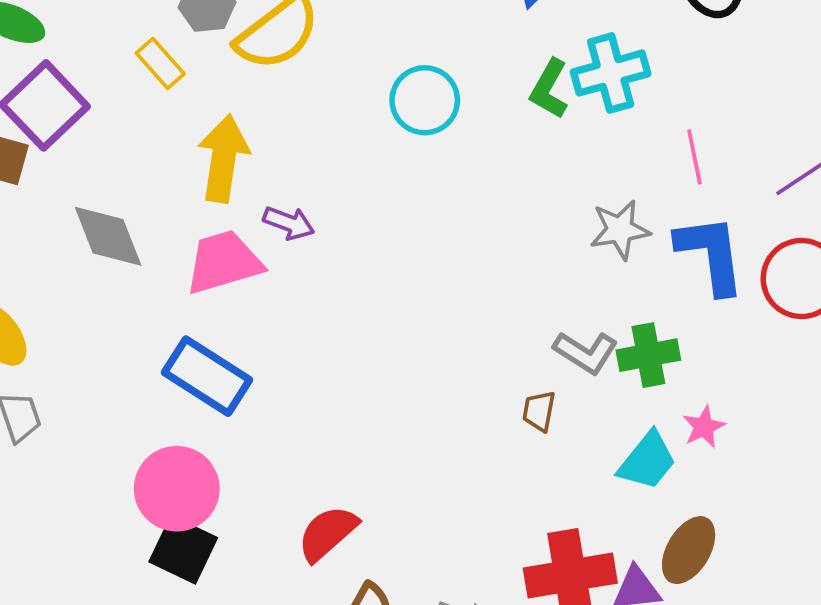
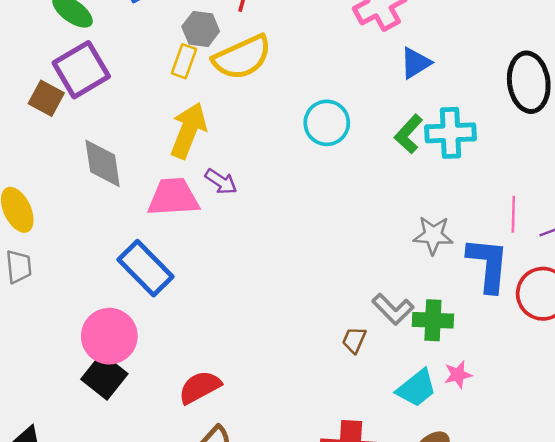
yellow rectangle: (160, 63) -> (184, 61), moved, turned 48
pink line: (694, 157) -> (513, 214), moved

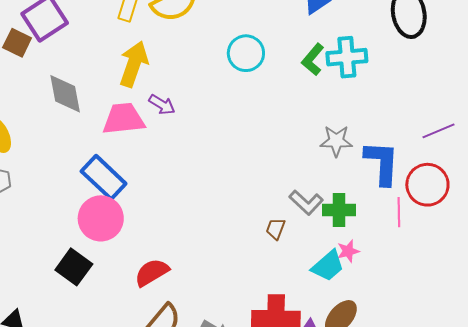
pink line: (513, 214) -> (399, 212), moved
pink circle: (109, 336) -> (101, 218), moved
pink star: (458, 375) -> (348, 251), moved

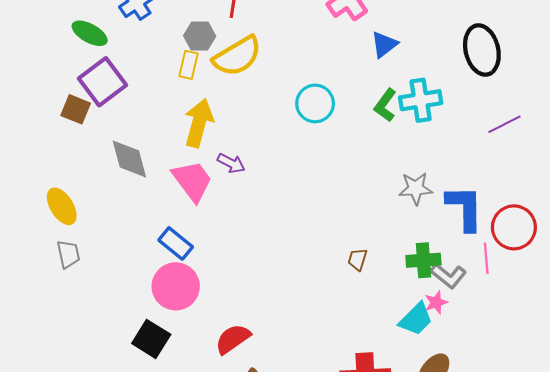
pink trapezoid: (124, 119) -> (192, 181), turned 63
purple line: (438, 131) -> (504, 124), moved
blue rectangle: (104, 177) -> (176, 243), size x0.7
gray L-shape: (306, 202) -> (448, 276), moved
brown trapezoid: (276, 229) -> (357, 259), moved

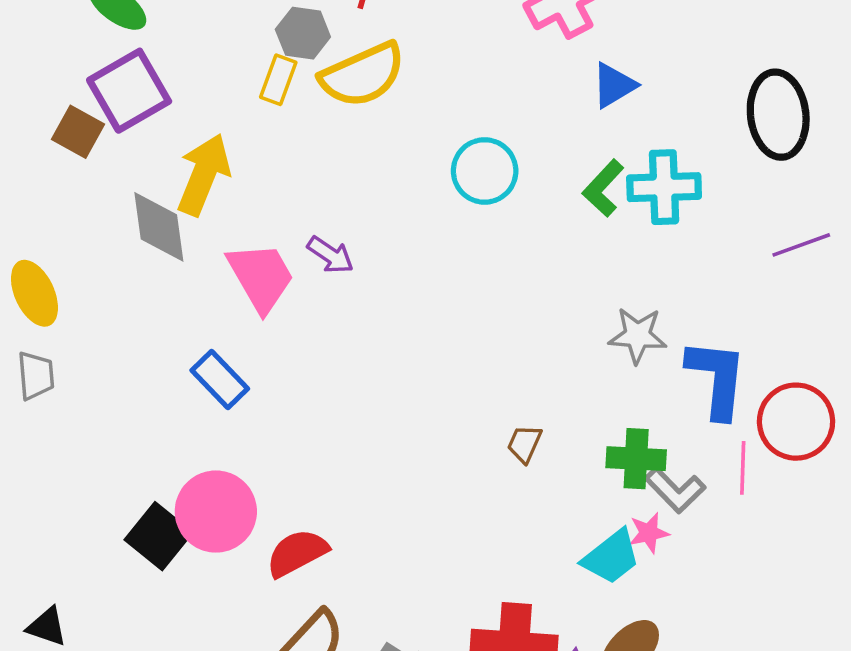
yellow arrow: (199, 123) -> (204, 175), moved
pink circle: (176, 286) -> (216, 512), moved

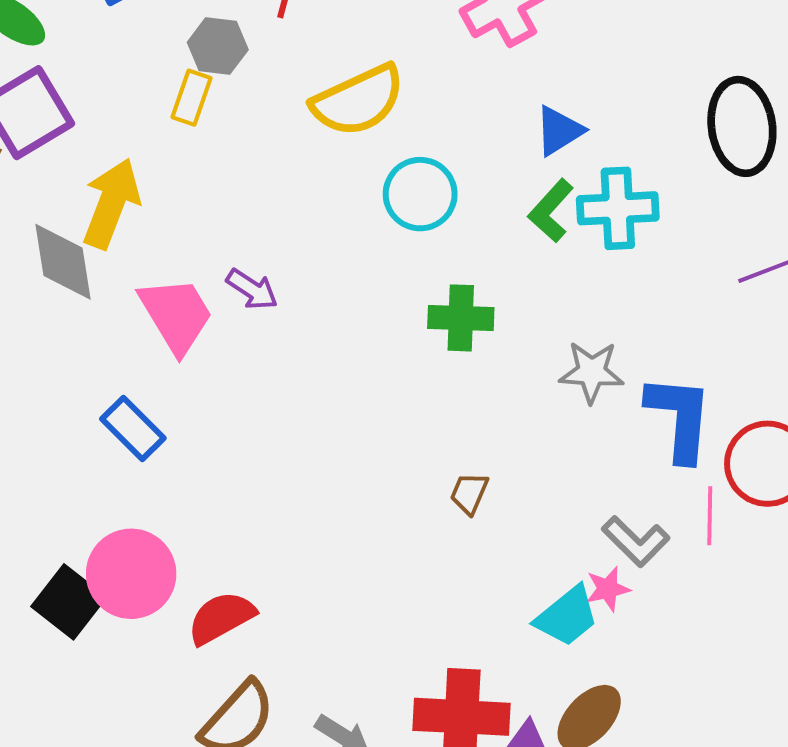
yellow semicircle: (363, 75) -> (358, 100), moved
blue triangle: (614, 85) -> (559, 131), moved
green cross: (636, 459) -> (461, 318), moved

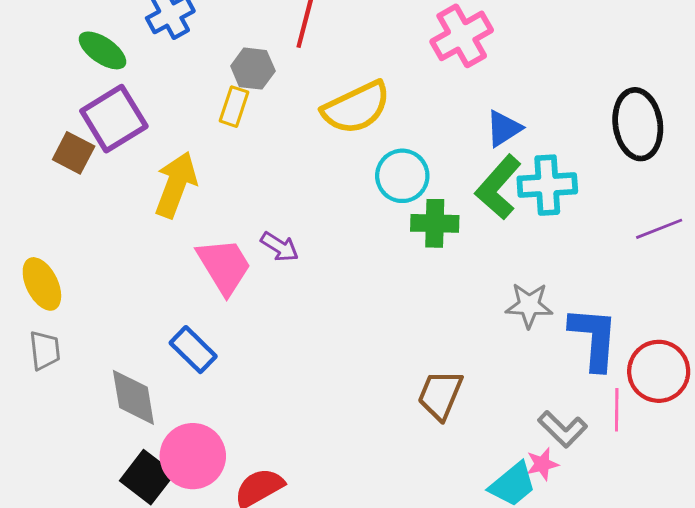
green L-shape: (551, 211) -> (498, 187), size x1.4
gray diamond: (63, 262) -> (133, 397), moved
green cross: (461, 318) -> (435, 223), moved
brown trapezoid: (469, 493) -> (440, 395), size x1.6

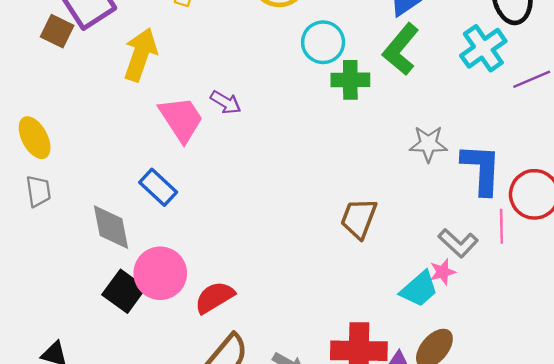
cyan cross: (547, 185) -> (483, 48), moved, turned -30

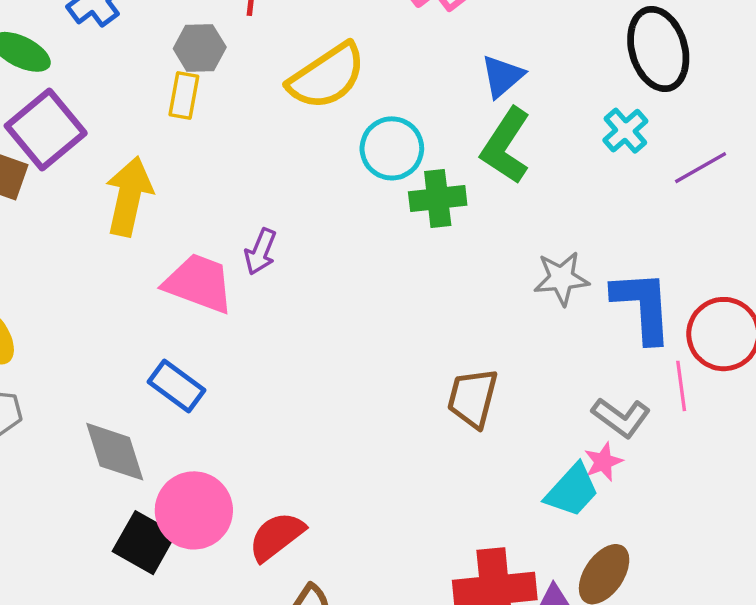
cyan cross: (483, 48) -> (625, 131), size x0.7
purple arrow: (226, 102) -> (261, 252), turned 88
pink trapezoid: (181, 119) -> (199, 283), turned -30

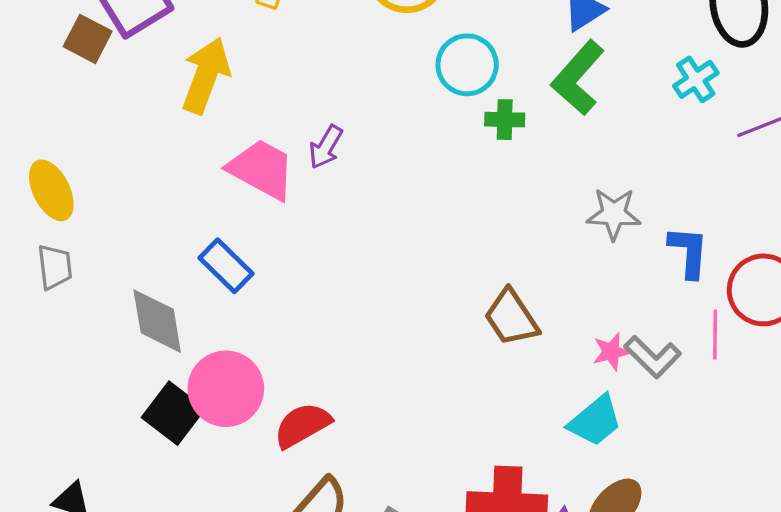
green cross: (438, 198) -> (505, 120), size x0.7
blue L-shape: (643, 306) -> (689, 252), size x0.7
brown trapezoid: (473, 398) -> (511, 318), turned -56
pink star: (603, 462) -> (611, 352), moved

